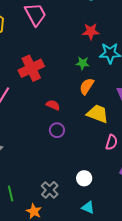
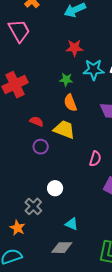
orange semicircle: (87, 86) -> (70, 103), turned -54
yellow trapezoid: (98, 114) -> (64, 130), moved
white circle: (84, 178) -> (55, 188), moved

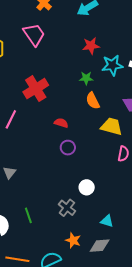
yellow trapezoid: (64, 130) -> (112, 127), moved
orange star: (17, 228) -> (73, 240), moved

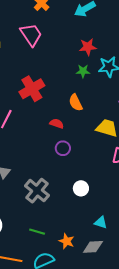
green star: (86, 78) -> (83, 71), moved
orange semicircle: (93, 101) -> (76, 103), moved
gray cross: (67, 208) -> (37, 191), moved, size x1.4
green line: (28, 215) -> (37, 232), moved, turned -56

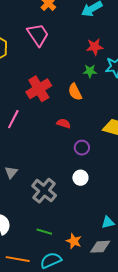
orange semicircle: (76, 103) -> (75, 92), moved
purple circle: (63, 148) -> (82, 148), moved
white circle: (81, 188) -> (80, 178), moved
cyan triangle: (101, 222) -> (108, 222), turned -32

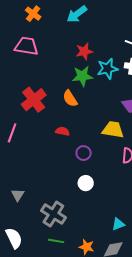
pink trapezoid: (38, 35) -> (26, 46), turned -40
green star: (90, 71) -> (82, 76), size x1.5
gray triangle: (11, 172) -> (18, 195), moved
gray cross: (44, 191) -> (53, 214), moved

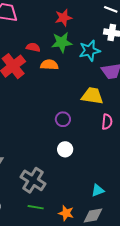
cyan star: (108, 69) -> (90, 51), moved
orange semicircle: (70, 99) -> (49, 65), turned 126
red semicircle: (63, 131) -> (33, 47), moved

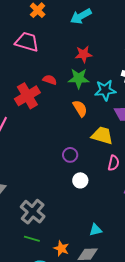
orange semicircle: (49, 65) -> (80, 108), moved, turned 48
white circle: (65, 149) -> (80, 180), moved

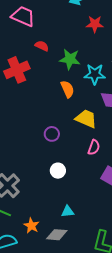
red star: (84, 54) -> (95, 24), moved
red semicircle: (50, 80) -> (42, 46), moved
white circle: (80, 180) -> (58, 171), moved

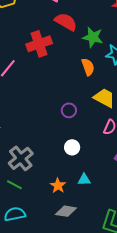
red semicircle: (42, 46) -> (66, 22), size x1.6
cyan triangle: (68, 211) -> (84, 180), moved
orange star: (31, 226) -> (58, 186), moved

